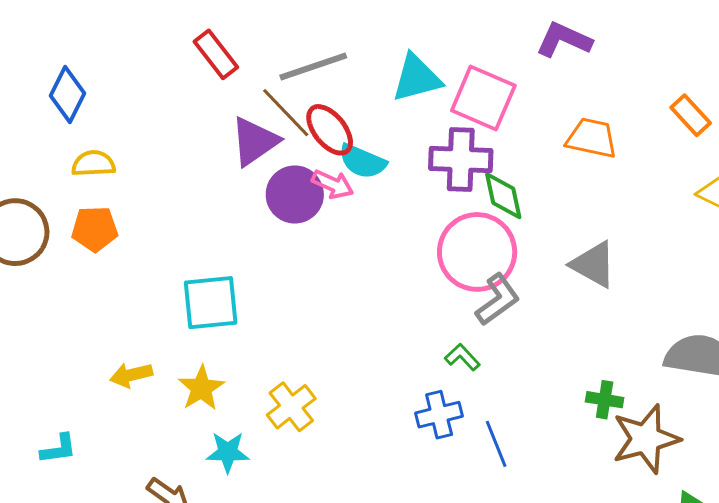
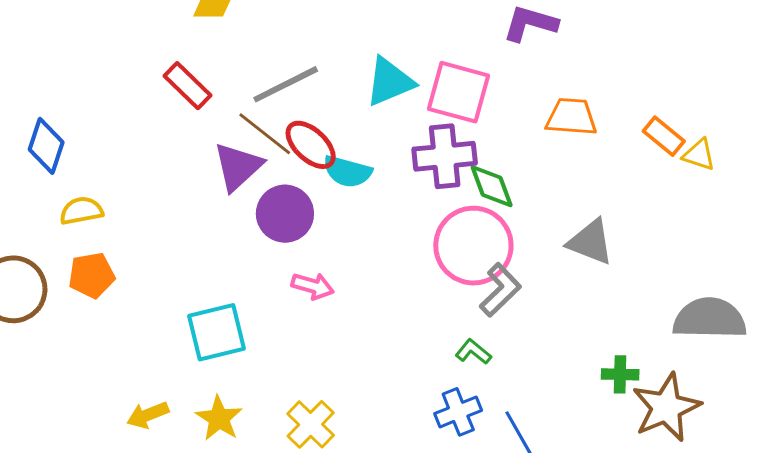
orange rectangle: (691, 115) -> (664, 136), moved
pink arrow: (333, 184) -> (313, 286), moved

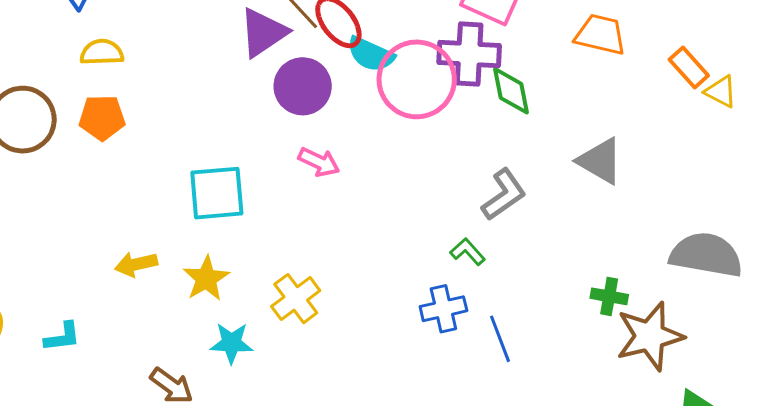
pink circle: (473, 246) -> (417, 79), moved

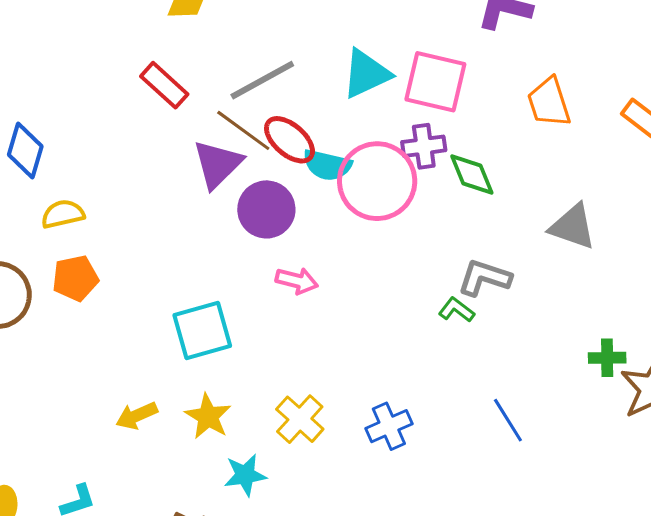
orange trapezoid: (600, 35) -> (549, 102), turned -110
purple cross: (469, 54) -> (424, 146), size x0.7
gray L-shape: (504, 195) -> (484, 278), turned -116
green L-shape: (468, 252) -> (457, 310), moved
blue cross: (443, 309) -> (389, 426), moved

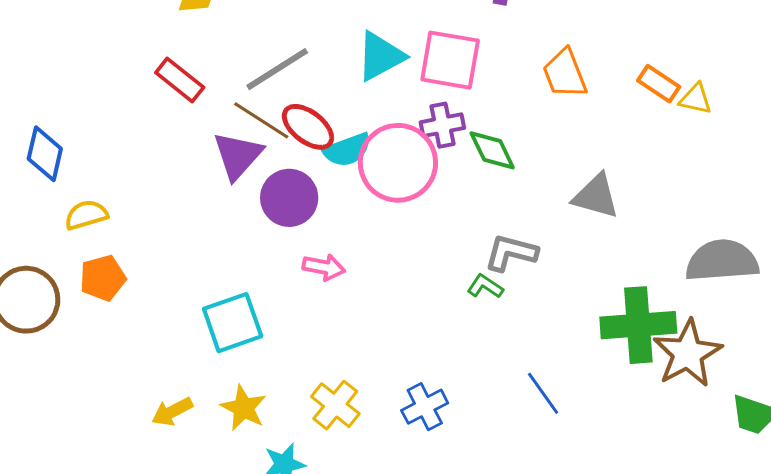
cyan semicircle: (327, 165) -> (347, 150), turned -30
green cross: (607, 358) -> (638, 325), size x2.0

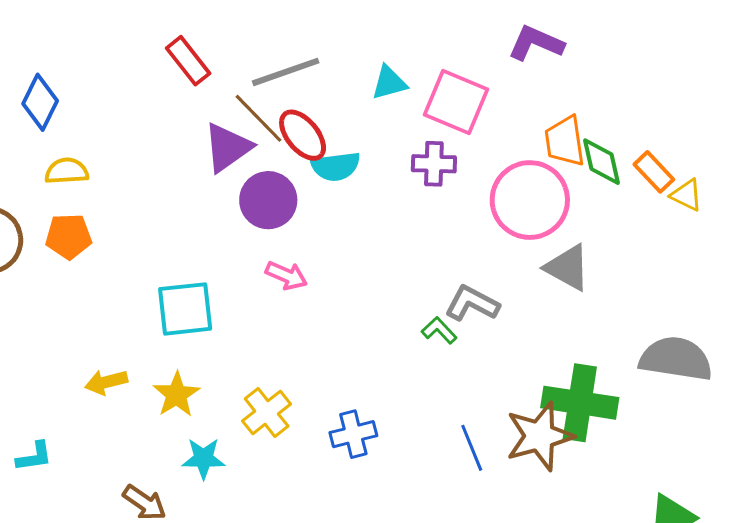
cyan triangle: (380, 56) -> (389, 83), size x0.7
green diamond: (492, 150) -> (601, 162), moved
pink circle: (398, 163) -> (530, 200), moved
brown star: (688, 353) -> (540, 436), moved

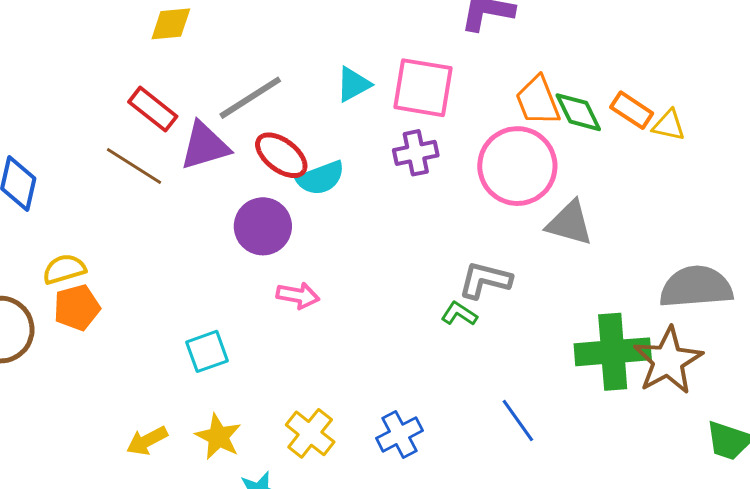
brown line: (259, 118) -> (134, 166), moved
purple triangle: (228, 147) -> (205, 146), moved, turned 32
yellow semicircle: (67, 171) -> (64, 269), moved
cyan square: (185, 309) -> (207, 351), size x0.7
brown star: (540, 436) -> (668, 361), moved

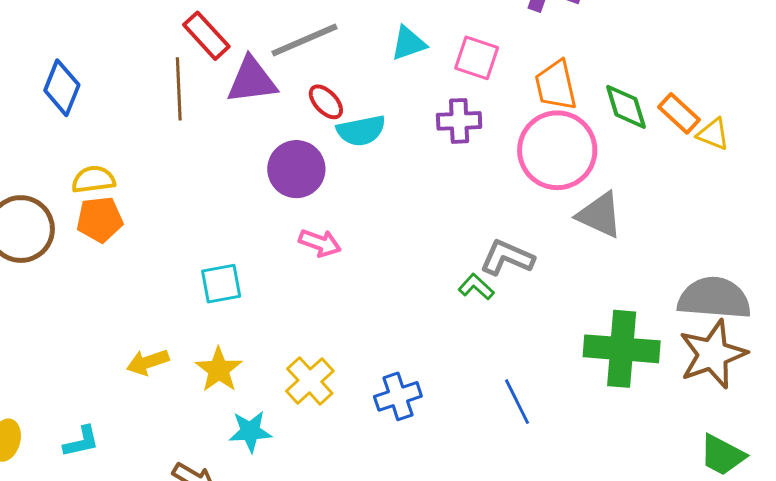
pink square: (423, 88) -> (477, 58), size x0.7
orange trapezoid: (538, 101) -> (556, 85), moved
red ellipse: (281, 155) -> (326, 102), size x0.7
brown line: (134, 166) -> (179, 89), turned 46
brown star: (668, 361) -> (713, 354), moved

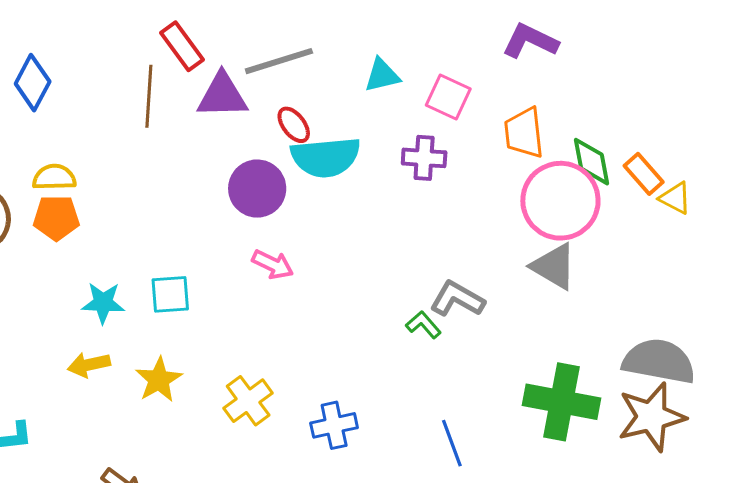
cyan semicircle: (361, 131) -> (326, 157), size x1.4
pink circle: (557, 150) -> (560, 201), moved
cyan star: (250, 431) -> (103, 303), moved

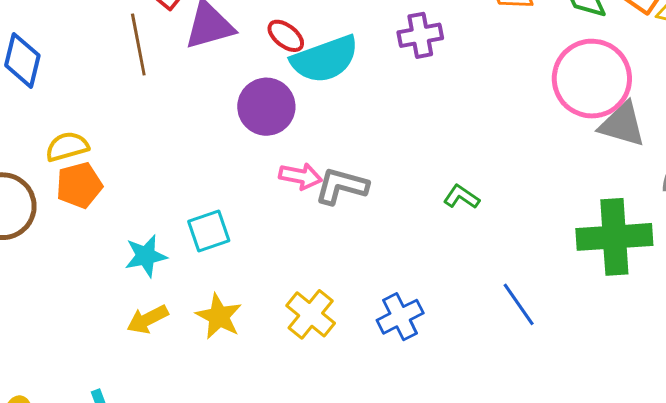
pink circle: (560, 201) -> (592, 79), moved
gray triangle: (554, 266) -> (622, 124), moved
gray L-shape: (457, 299) -> (341, 186), moved

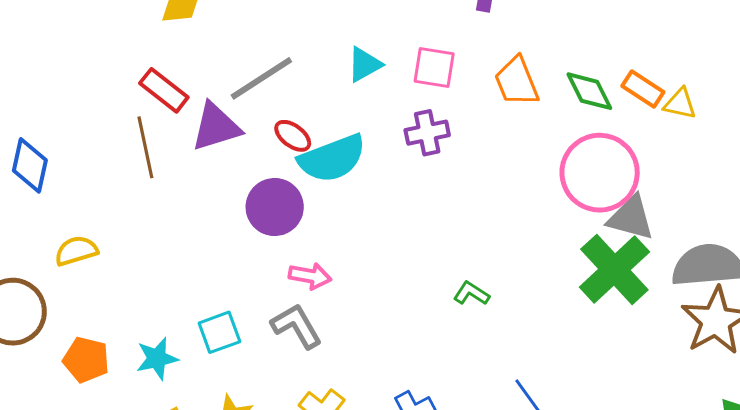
orange pentagon: (79, 185) -> (86, 360), moved, turned 30
gray L-shape: (341, 186) -> (296, 326), moved, turned 46
green cross: (614, 237) -> (614, 270), moved, turned -38

